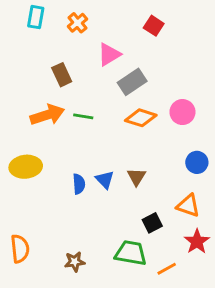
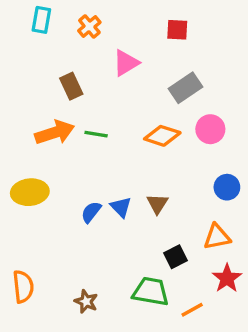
red square: (154, 26) -> (177, 30), turned -30
gray rectangle: (132, 82) -> (186, 88), moved
blue semicircle: (79, 184) -> (91, 212), turned -138
orange triangle: (188, 206) -> (217, 237), turned -30
brown star: (75, 262) -> (86, 301), turned 30

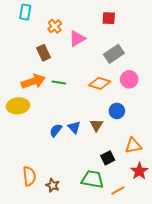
orange cross: (89, 26) -> (55, 26), moved
blue circle: (227, 187) -> (117, 111), moved
yellow ellipse: (30, 192) -> (18, 106), moved
orange semicircle: (23, 287) -> (29, 176), moved

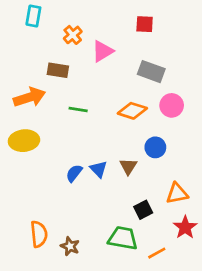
brown rectangle: (44, 53) -> (58, 70), turned -56
gray rectangle: (114, 54) -> (151, 72), turned 54
orange arrow: (33, 81) -> (29, 97), moved

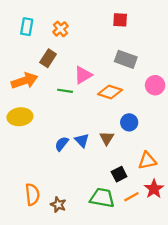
cyan rectangle: (33, 16) -> (27, 27), moved
pink triangle: (103, 51) -> (83, 75), moved
brown rectangle: (58, 70) -> (48, 58), turned -66
pink circle: (172, 105) -> (155, 85), moved
orange line: (157, 253) -> (131, 197), moved

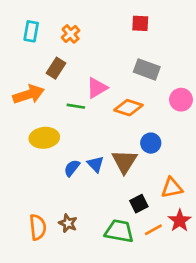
yellow ellipse: (20, 117) -> (44, 138), moved
brown triangle: (107, 138) -> (124, 161), size x1.5
brown star: (58, 205) -> (68, 223), moved

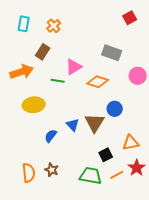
red square: (140, 23) -> (130, 18), moved, turned -32
blue semicircle: (72, 168) -> (51, 136), moved

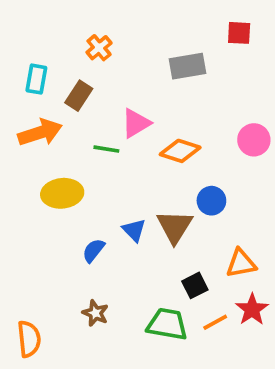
red square: (130, 18) -> (239, 33), turned 32
cyan rectangle: (24, 24) -> (36, 79), moved
gray rectangle: (112, 53) -> (188, 66), moved, turned -30
orange semicircle: (29, 173) -> (29, 339), moved

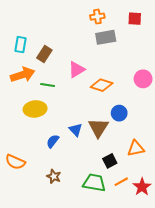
orange cross: (99, 48) -> (97, 17), moved, turned 32
green line: (106, 149) -> (48, 85), moved
red star: (252, 309) -> (142, 187), moved
orange semicircle: (29, 339) -> (15, 162), moved, turned 120

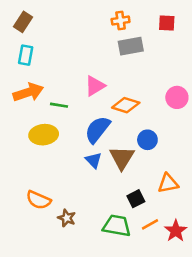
brown rectangle: (44, 54) -> (23, 22), moved
blue semicircle: (53, 141) -> (97, 130), moved, size x1.6
orange semicircle: (15, 162) -> (38, 200), moved

